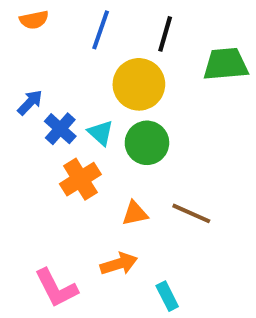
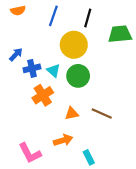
blue cross: (60, 129) -> (32, 68), turned 35

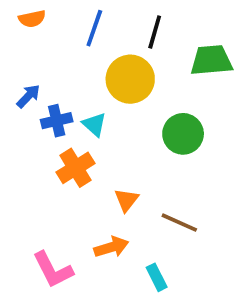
green circle: (78, 76) -> (183, 134), moved
orange triangle: (72, 113) -> (126, 200), turned -40
brown line: (102, 113) -> (179, 223), moved

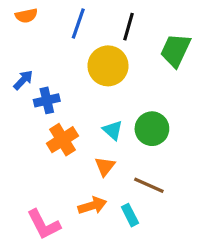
green trapezoid: (211, 60) -> (176, 50), turned -60
cyan triangle: (94, 124) -> (113, 130), moved
green circle: (183, 134) -> (152, 129), moved
cyan rectangle: (157, 277) -> (130, 215), moved

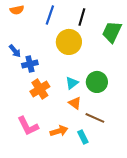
blue arrow: (23, 80) -> (15, 51), turned 96
cyan triangle: (113, 130) -> (72, 83), turned 40
orange triangle: (105, 166) -> (75, 103), moved, turned -32
pink L-shape: (44, 224) -> (28, 126), moved

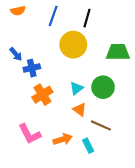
green trapezoid: (112, 32) -> (118, 52), moved, turned 65

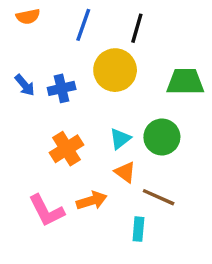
blue cross: (32, 68) -> (62, 88), moved
orange arrow: (63, 139) -> (92, 201), moved
cyan rectangle: (88, 146) -> (138, 229), turned 32

